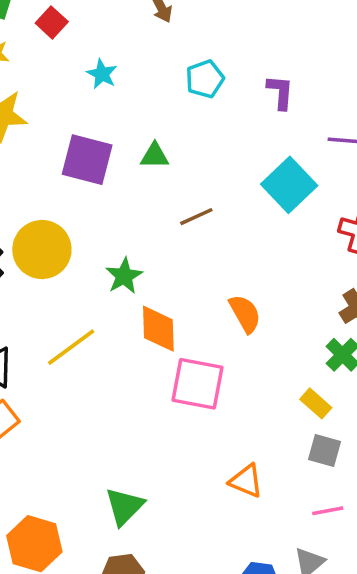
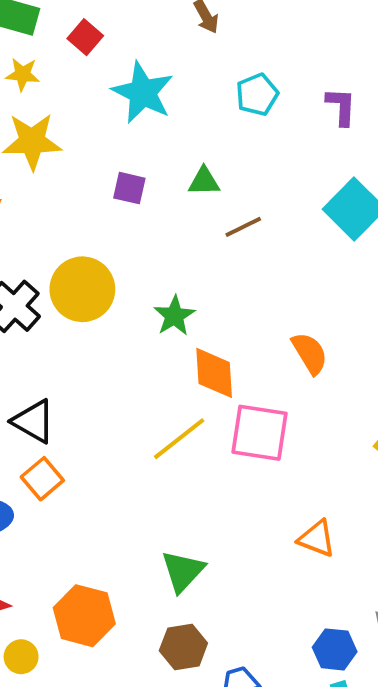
cyan star: (102, 74) -> (143, 93), size x1.8
purple square: (87, 160) -> (129, 188), size x0.6
brown line: (196, 217) -> (243, 227), moved
yellow line: (71, 347) -> (179, 439), moved

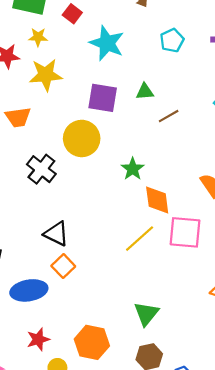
purple square: (129, 188) -> (103, 98), size x1.6
yellow circle: (82, 289) -> (82, 138), moved

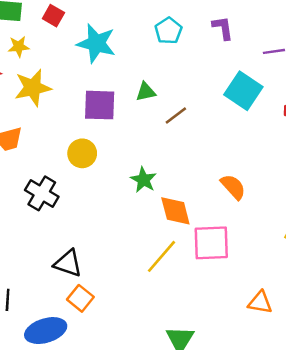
yellow circle: (82, 138) -> (82, 153), size x0.7

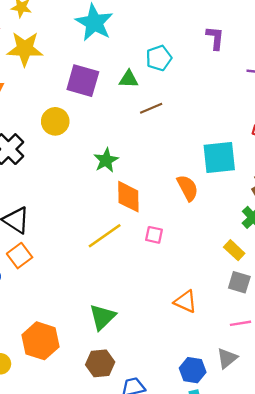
cyan pentagon: (168, 31) -> (159, 58), moved
cyan square: (243, 91) -> (219, 157), moved, turned 36
pink square: (211, 243) -> (154, 235), size x0.5

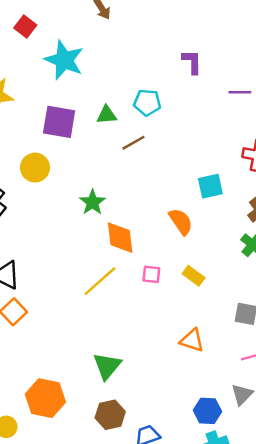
cyan pentagon: (159, 58) -> (147, 103), moved, turned 30
cyan square: (219, 157) -> (210, 186), size x0.7
yellow rectangle: (234, 250) -> (194, 276), moved

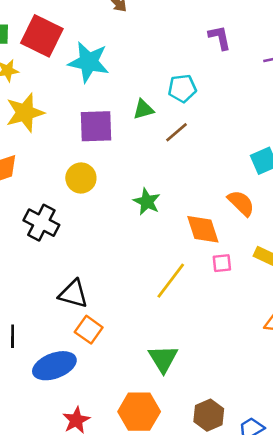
red square: (25, 26) -> (42, 36), size x1.8
orange diamond: (120, 238) -> (203, 229), moved
green triangle: (107, 366) -> (163, 359), moved

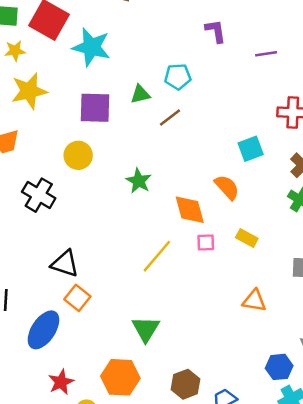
blue ellipse: (54, 366) -> (43, 330), turned -39

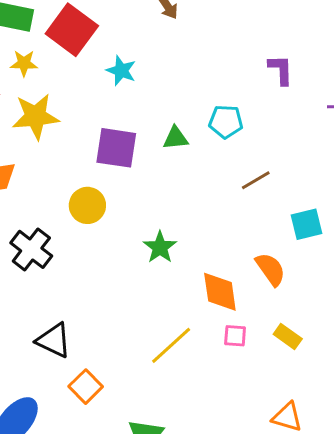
cyan star: (91, 47) -> (121, 71), size x0.6
brown line: (170, 117) -> (256, 180), moved
orange square: (77, 298) -> (86, 387), moved

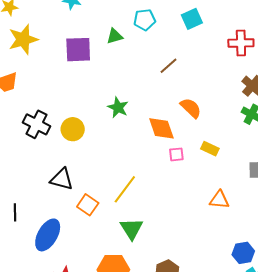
brown line: (256, 180) -> (168, 66), moved
yellow circle: (87, 205) -> (73, 129), moved
cyan square: (307, 224) -> (192, 19), moved
yellow line: (171, 345) -> (125, 189), moved

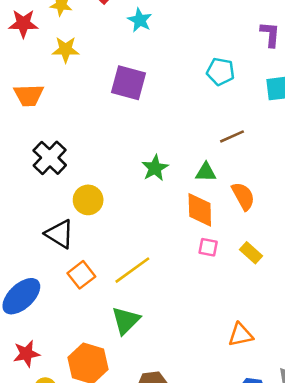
green triangle: (115, 36) -> (206, 172), moved
yellow star: (23, 39) -> (66, 50), size x0.7
yellow circle: (73, 129) -> (88, 200), moved
orange triangle: (219, 200) -> (241, 335), moved, turned -35

